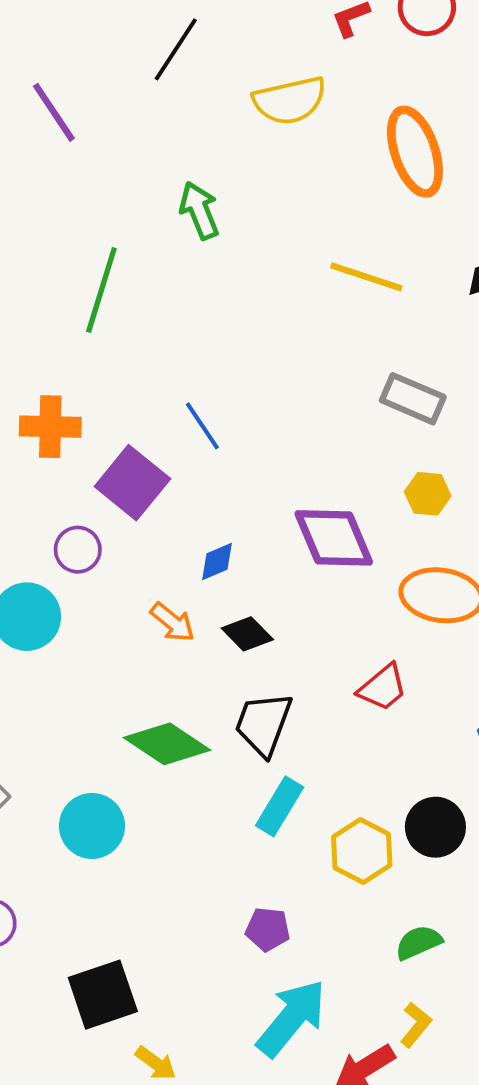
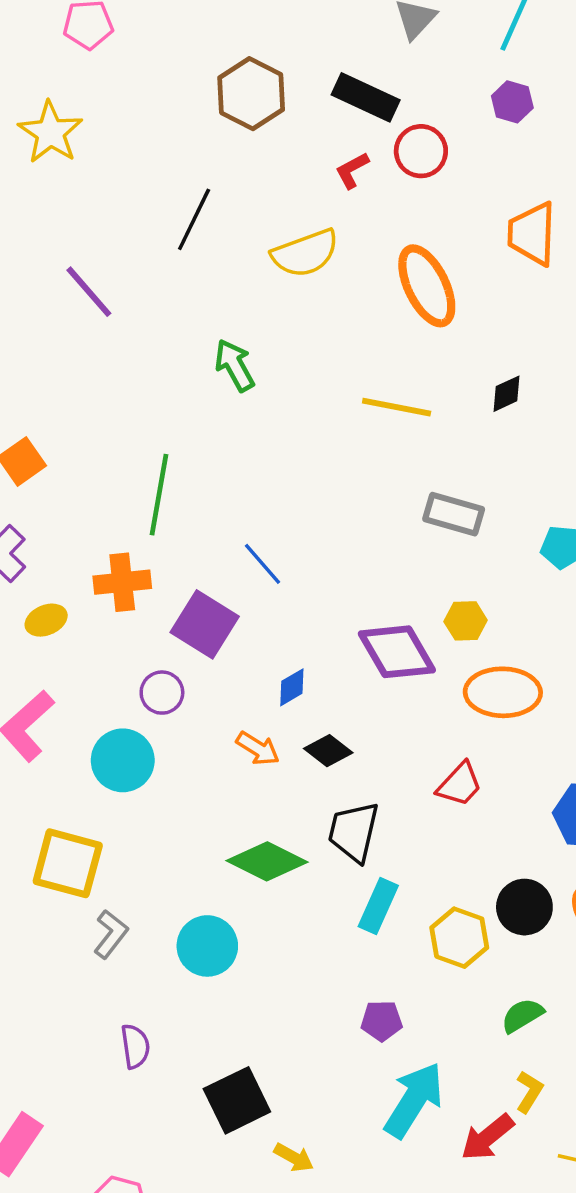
green line: (101, 290) -> (159, 495), moved
yellow hexagon: (428, 494) -> (466, 621), moved

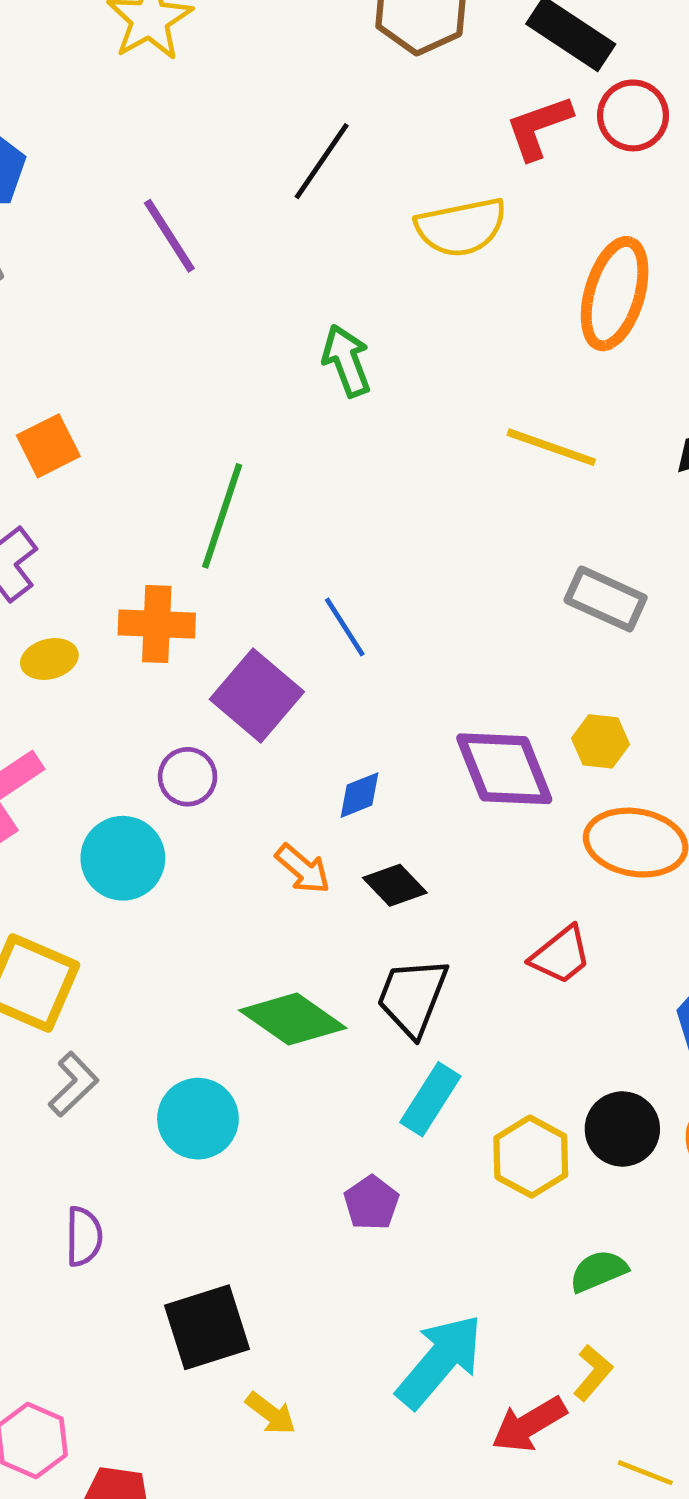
red L-shape: (352, 170) -> (539, 127), size x1.4
orange ellipse: (427, 286) -> (615, 294), turned 34
purple pentagon: (382, 1021) -> (371, 1203), moved, turned 30

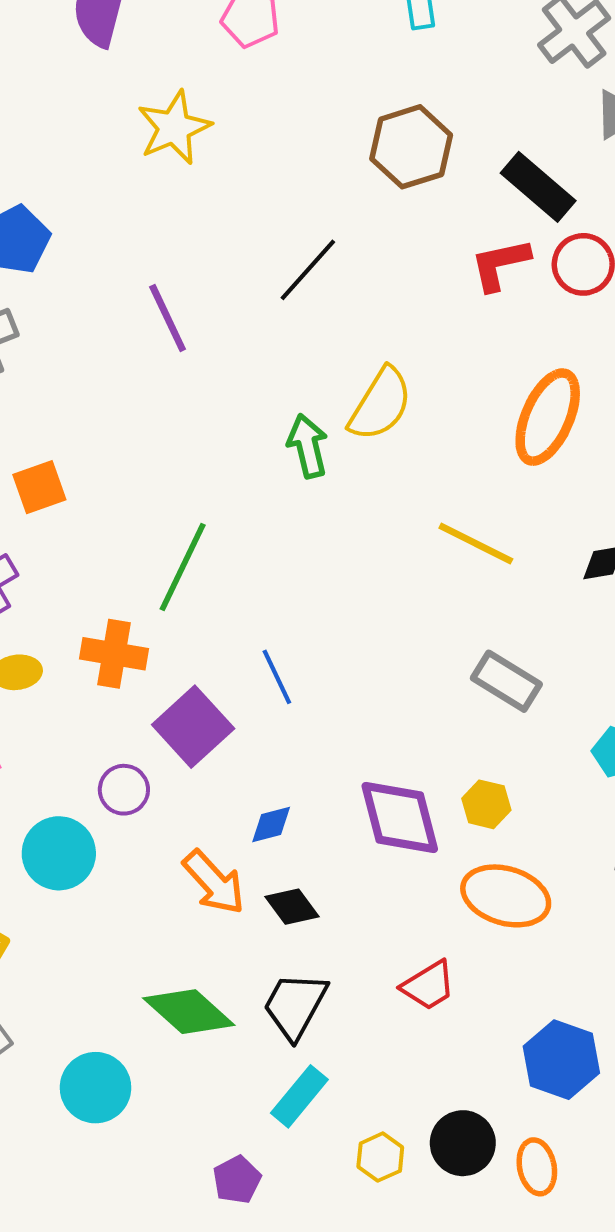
yellow semicircle: (461, 227) -> (380, 404), moved, turned -54
orange arrow: (303, 869) -> (214, 882), size x1.4
yellow hexagon: (531, 1157) -> (380, 1157), size x0.7

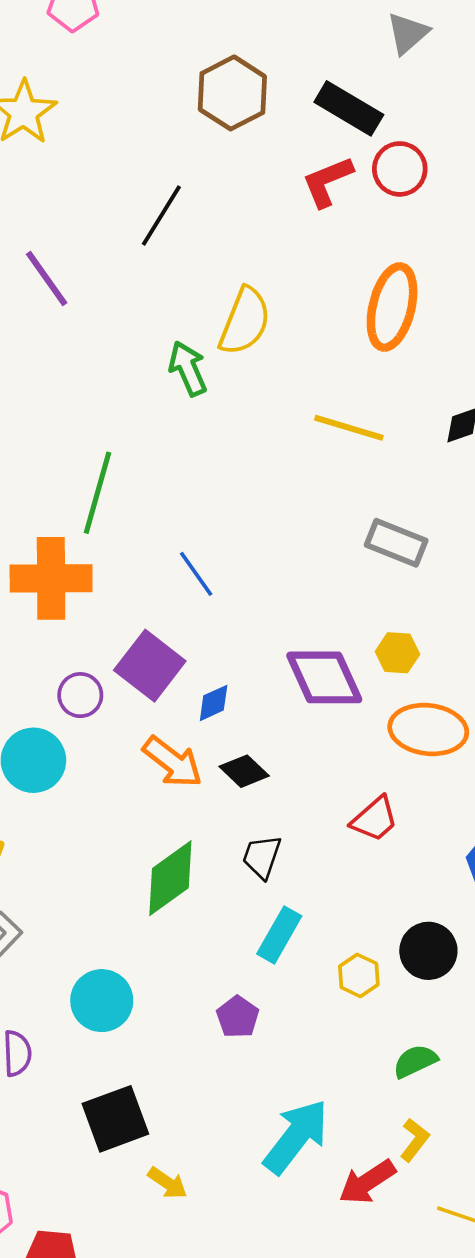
orange cross: (114, 654) -> (51, 578), size x1.4
purple square: (193, 727) -> (150, 666), moved
black trapezoid: (295, 1006) -> (262, 857), size x0.7
green diamond: (189, 1012) -> (170, 878), turned -68
cyan circle: (95, 1088) -> (102, 1001), moved

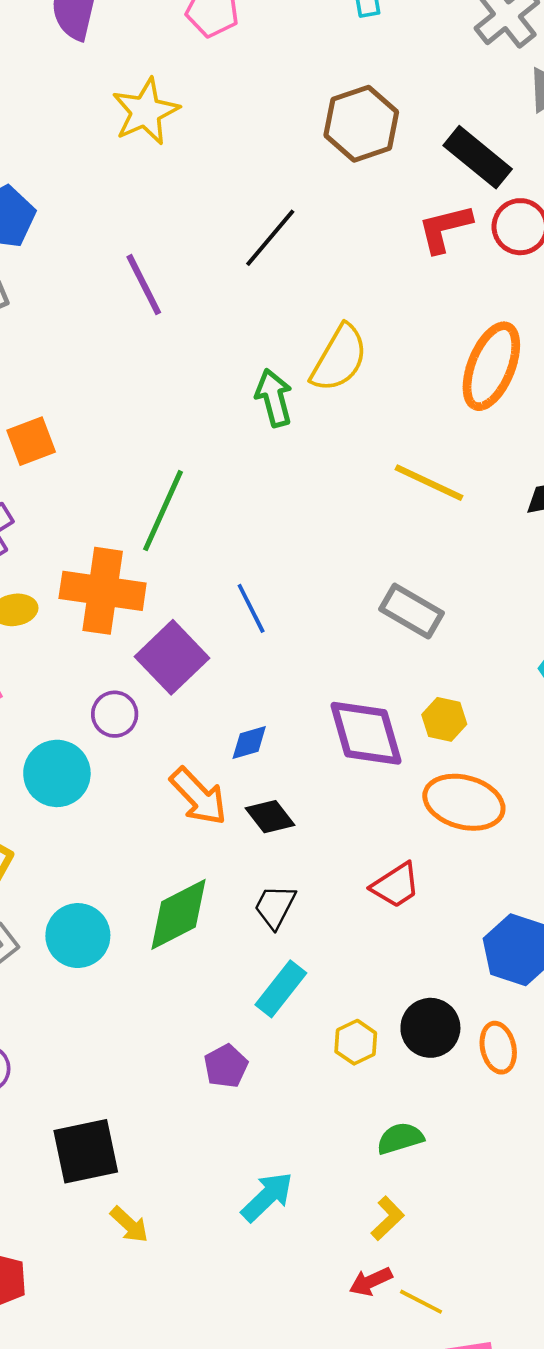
gray rectangle: (396, 543) -> (411, 611), moved
purple square: (150, 666) -> (172, 657), moved
cyan circle: (102, 1001) -> (78, 936), moved
cyan arrow: (296, 1136) -> (267, 1197), size x0.7
red arrow: (367, 1182) -> (371, 1281), moved, size x0.7

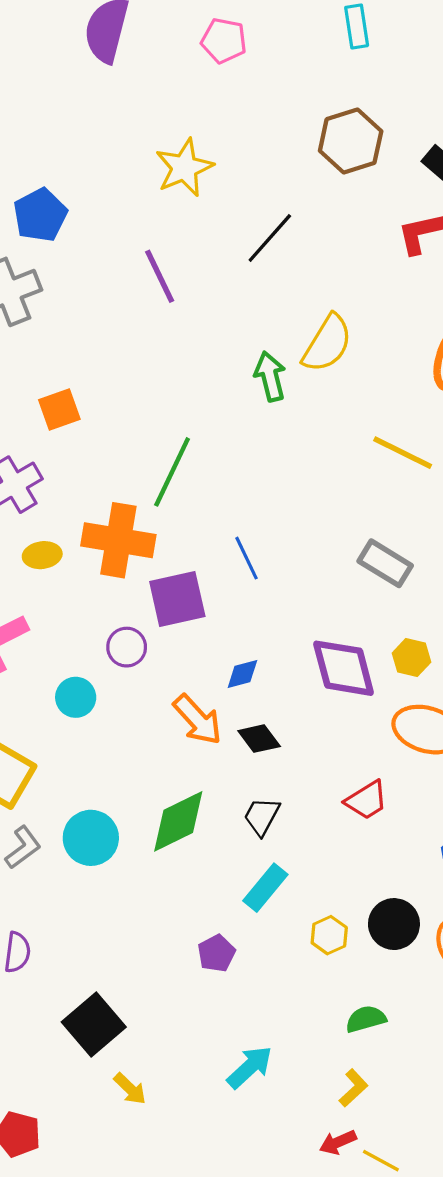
yellow star: (146, 112) -> (184, 168), moved
purple square: (172, 657) -> (177, 599), turned 30
cyan circle: (57, 773) -> (76, 697), size x0.7
black square: (86, 1151) -> (94, 1025), turned -30

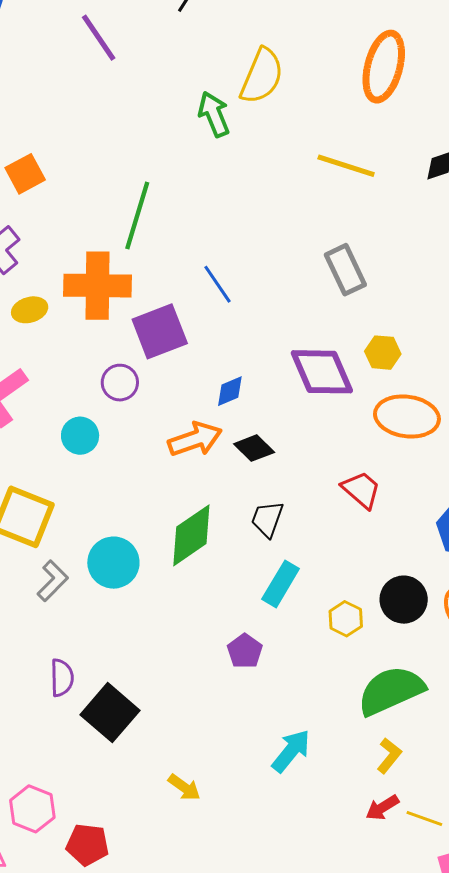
gray rectangle: (385, 563) -> (345, 270), turned 42
orange arrow: (198, 720) -> (195, 439), turned -58
red trapezoid: (367, 800) -> (361, 490), turned -99
green semicircle: (366, 1019) -> (391, 691), size x1.8
black square: (94, 1025) -> (110, 713), moved

